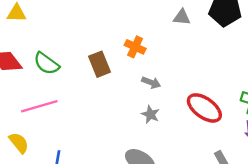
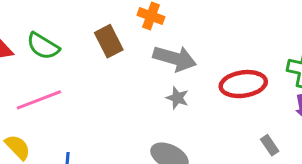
gray arrow: (151, 83) -> (175, 58), size x1.8
red ellipse: (204, 108) -> (243, 84), turned -39

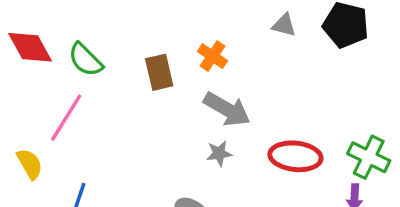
gray star: (177, 98) -> (219, 153), turned 30
pink line: (39, 100) -> (66, 118), turned -51

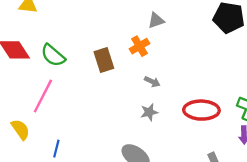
gray triangle: (284, 25) -> (156, 20), moved, turned -30
orange cross: (212, 56) -> (139, 46), turned 30
gray arrow: (227, 109) -> (152, 82), size x0.5

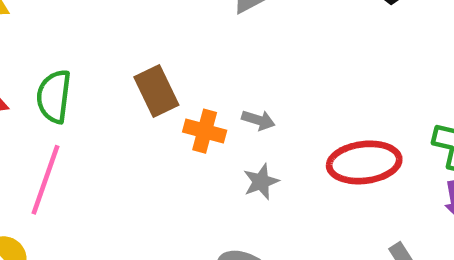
orange cross: (139, 46) -> (205, 131), moved, turned -36
green semicircle: (53, 55) -> (54, 96), turned 65

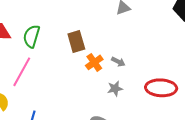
orange cross: (205, 131) -> (94, 62), turned 30

